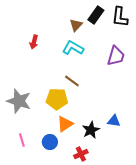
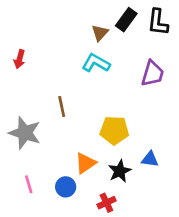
red arrow: (34, 42) -> (20, 59), moved
brown line: (72, 81) -> (62, 107), moved, turned 42
yellow pentagon: (57, 99) -> (114, 130), moved

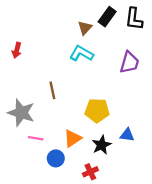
pink line: (29, 184) -> (36, 138), moved, turned -64

